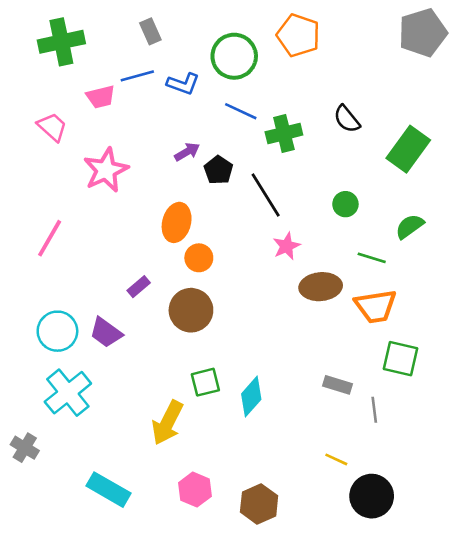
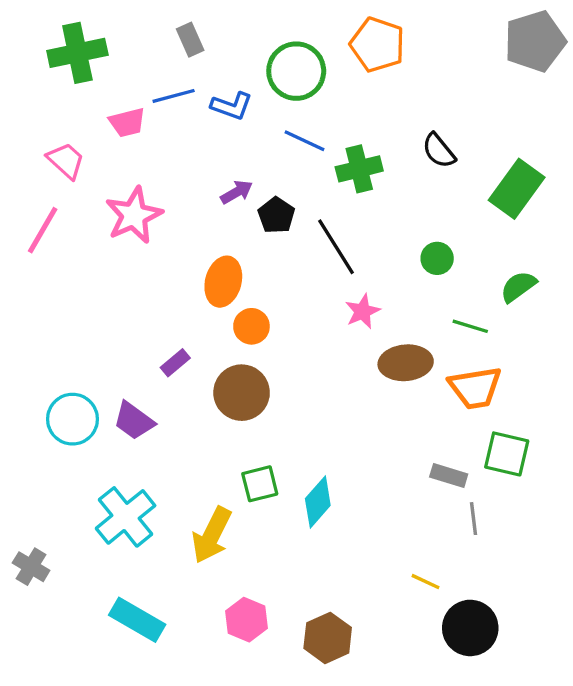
pink line: (50, 238) -> (43, 230), moved
gray rectangle: (338, 385) -> (449, 475), moved
cyan cross: (68, 393) -> (126, 517), moved

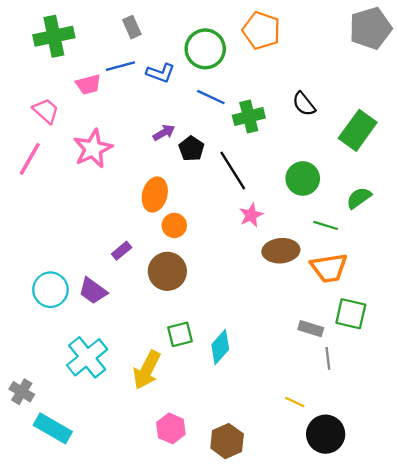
green circle: (437, 258) -> (303, 178), size x1.5
cyan rectangle: (137, 620) -> (53, 428), moved

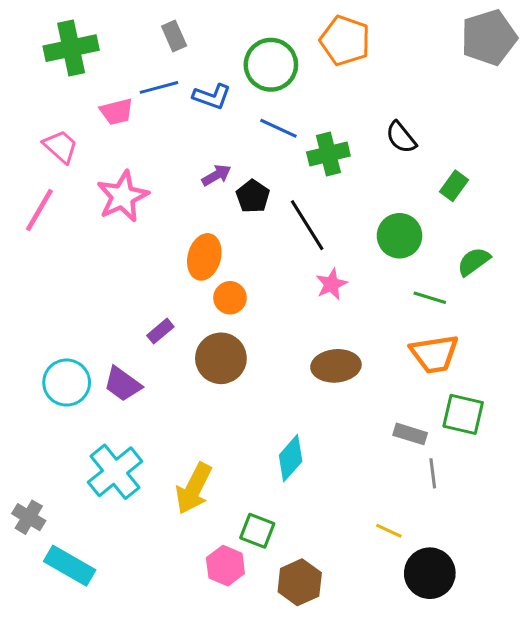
green rectangle: (358, 130) -> (454, 186), moved, size x0.6
brown ellipse: (281, 251) -> (336, 366), moved
green square: (180, 334) -> (257, 531), moved, turned 35

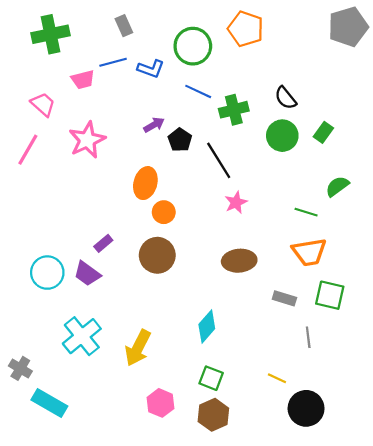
green circle: (400, 236) -> (282, 136), moved
purple rectangle: (160, 331) -> (103, 243), moved
gray rectangle: (410, 434) -> (284, 298), moved
green square: (257, 531) -> (211, 378), moved

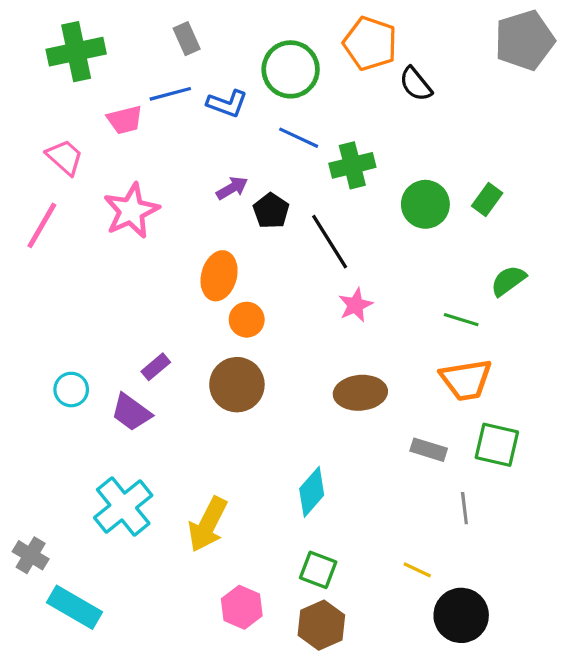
black semicircle: (286, 98) -> (416, 84), moved
cyan circle: (47, 273) -> (71, 390), moved, size x0.7

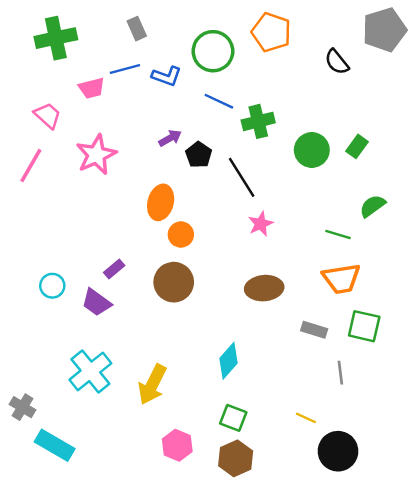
black semicircle: (416, 84) -> (337, 62), moved

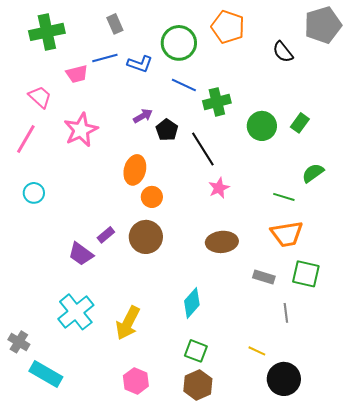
purple rectangle: (114, 269) -> (106, 235), moved
cyan circle: (52, 286) -> (34, 193), moved
pink hexagon: (177, 445) -> (136, 381), moved

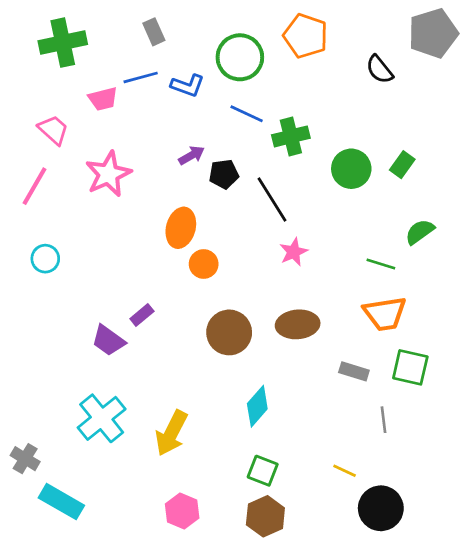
black pentagon: (167, 130) -> (224, 174), turned 30
brown circle: (146, 237) -> (229, 332), moved

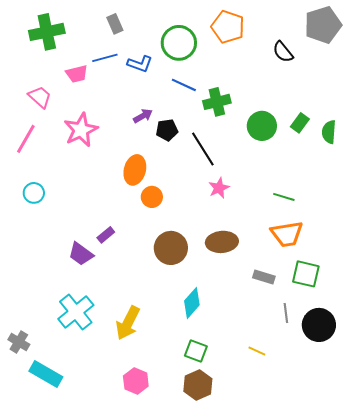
green semicircle: (420, 232) -> (329, 132), moved, turned -50
black circle: (381, 508) -> (319, 325), moved

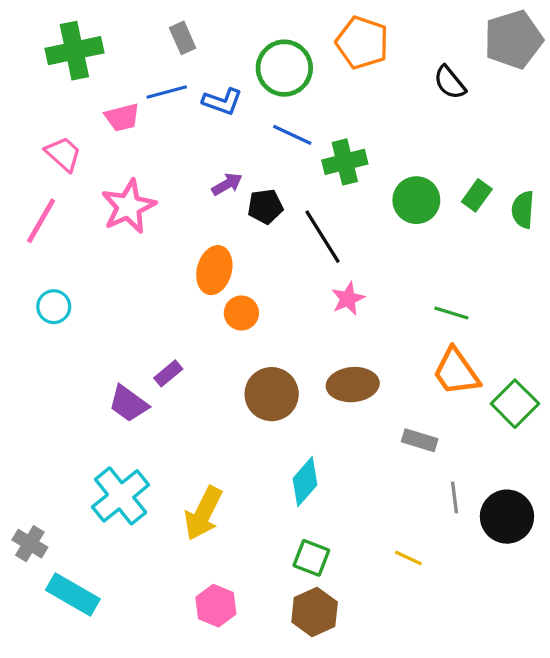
orange trapezoid: (287, 234) -> (456, 372), turned 64
green square: (306, 274) -> (515, 404), moved, turned 32

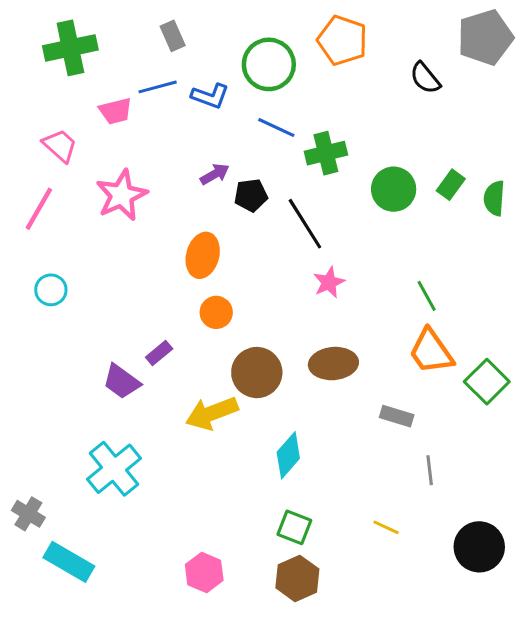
orange circle: (241, 313) -> (216, 312), moved
green line: (451, 313) -> (427, 296), turned 44
yellow arrow: (203, 513) -> (212, 413), moved, turned 42
black circle: (507, 517) -> (479, 547), moved

